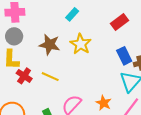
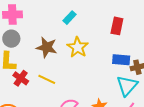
red rectangle: (120, 22) -> (117, 26), turned -42
blue rectangle: (124, 56) -> (121, 60), turned -60

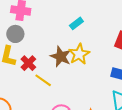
brown star: (47, 47) -> (61, 57), moved
red cross: (21, 78) -> (28, 63), moved

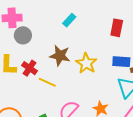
gray circle: (15, 34) -> (23, 35), moved
yellow star: (79, 54) -> (86, 63), moved

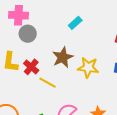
brown star: (60, 56) -> (63, 57), turned 30
yellow star: (86, 63) -> (88, 67), turned -30

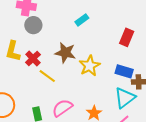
brown star: (63, 57) -> (65, 53), turned 30
yellow star: (88, 67) -> (90, 66), turned 30

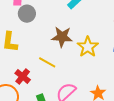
red cross: (33, 58) -> (23, 76), moved

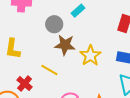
gray circle: (27, 14) -> (54, 24), moved

